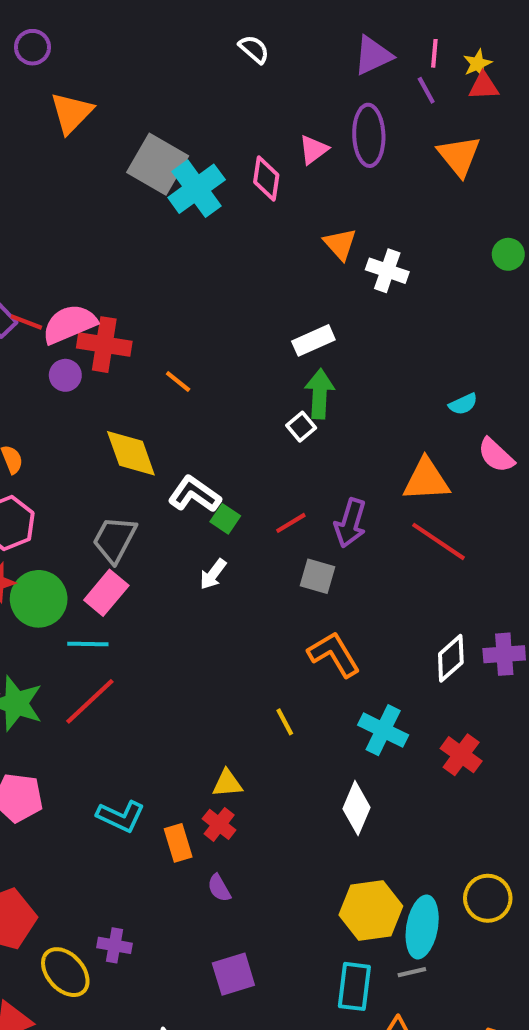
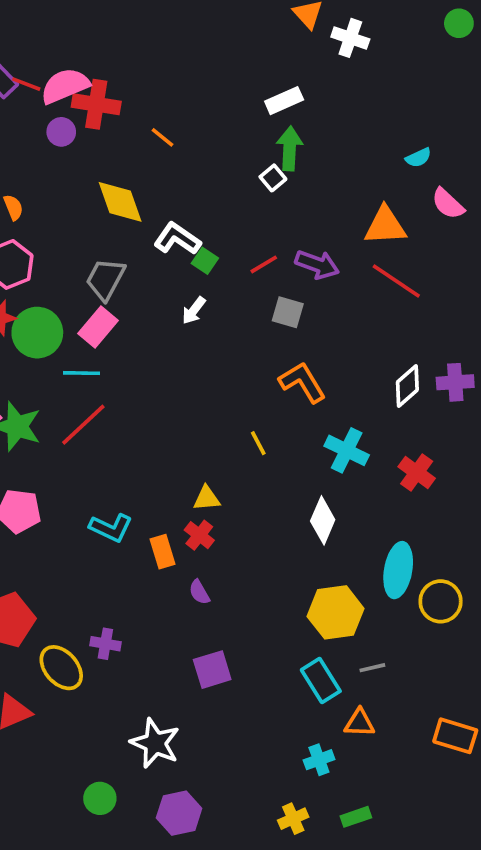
purple arrow: (350, 523) -> (317, 264), turned -87
cyan ellipse: (422, 927) -> (398, 570), moved
cyan rectangle: (354, 986) -> (321, 681), turned -39

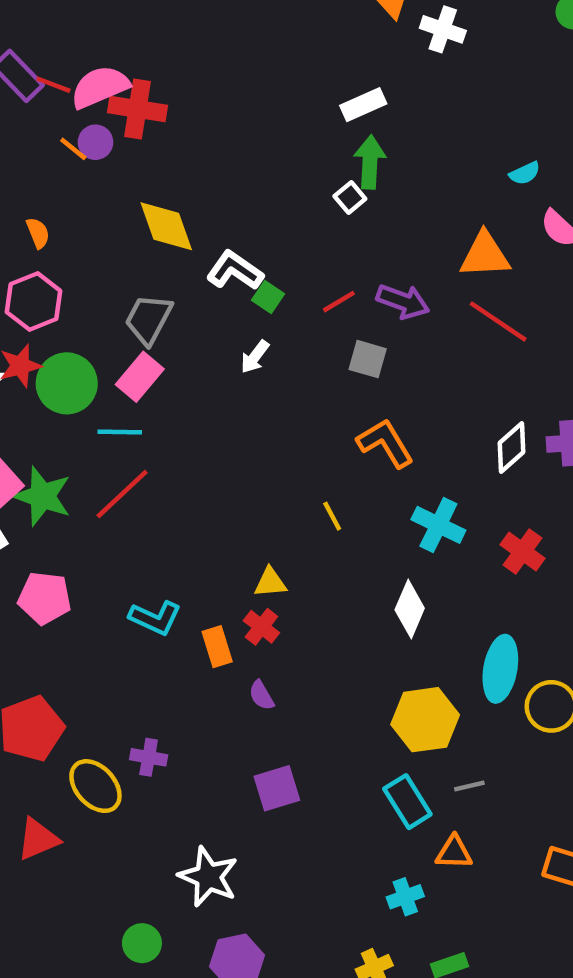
orange line: (162, 137) -> (73, 149), moved

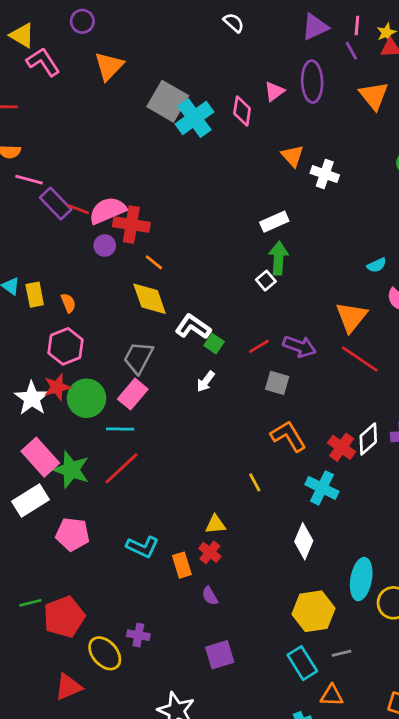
orange line: (73, 149) -> (154, 262), moved
orange triangle: (485, 255) -> (351, 317), turned -48
red cross: (522, 552) -> (342, 447), moved

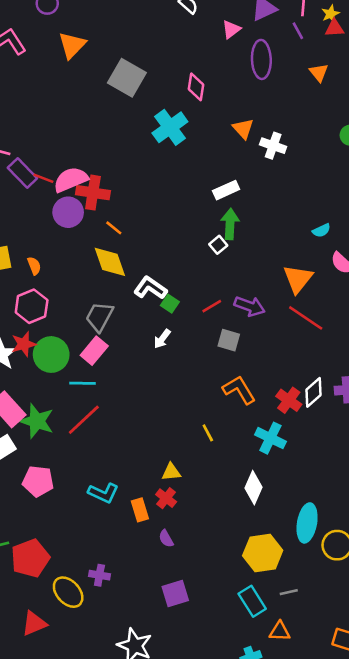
pink triangle: (274, 91) -> (231, 29), moved
orange triangle: (374, 96) -> (319, 73), size x0.7
cyan cross: (194, 118) -> (170, 127), moved
purple circle: (105, 246) -> (68, 212), size x1.5

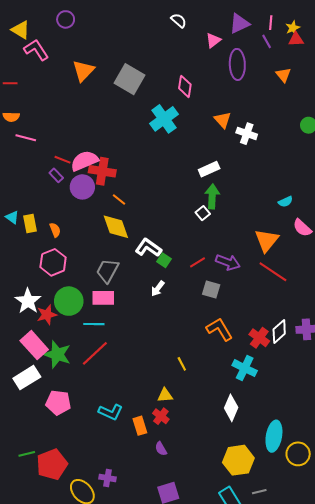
orange triangle: (72, 45) -> (83, 71), moved
purple rectangle: (22, 173) -> (56, 175), moved, size x0.6
red star: (24, 344) -> (47, 315), moved
pink rectangle: (94, 351) -> (103, 298), turned 50
yellow line: (208, 433) -> (182, 364), moved

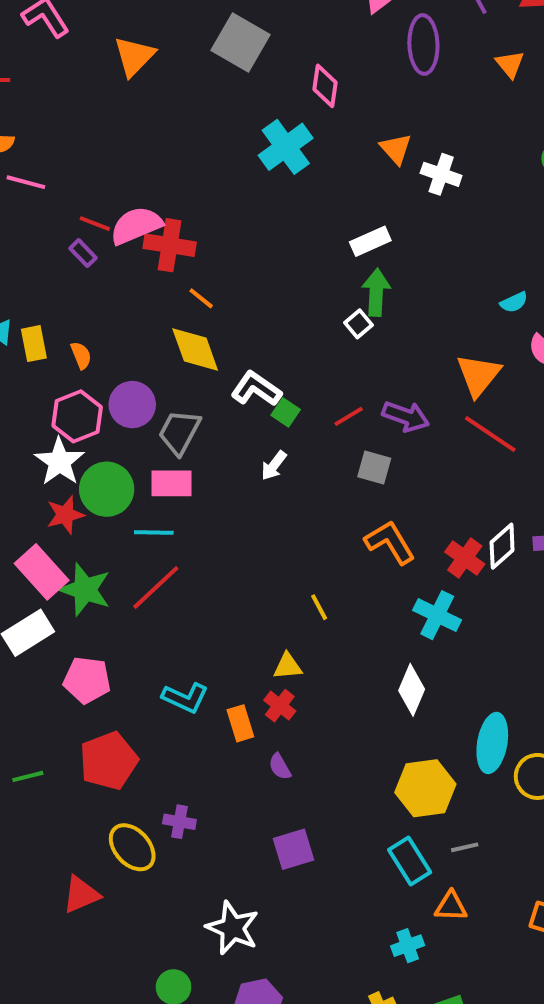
gray square: (129, 79) -> (240, 43), moved
purple circle: (82, 187) -> (132, 405), moved
white star: (28, 301) -> (59, 462), moved
red pentagon: (52, 464) -> (109, 761), moved

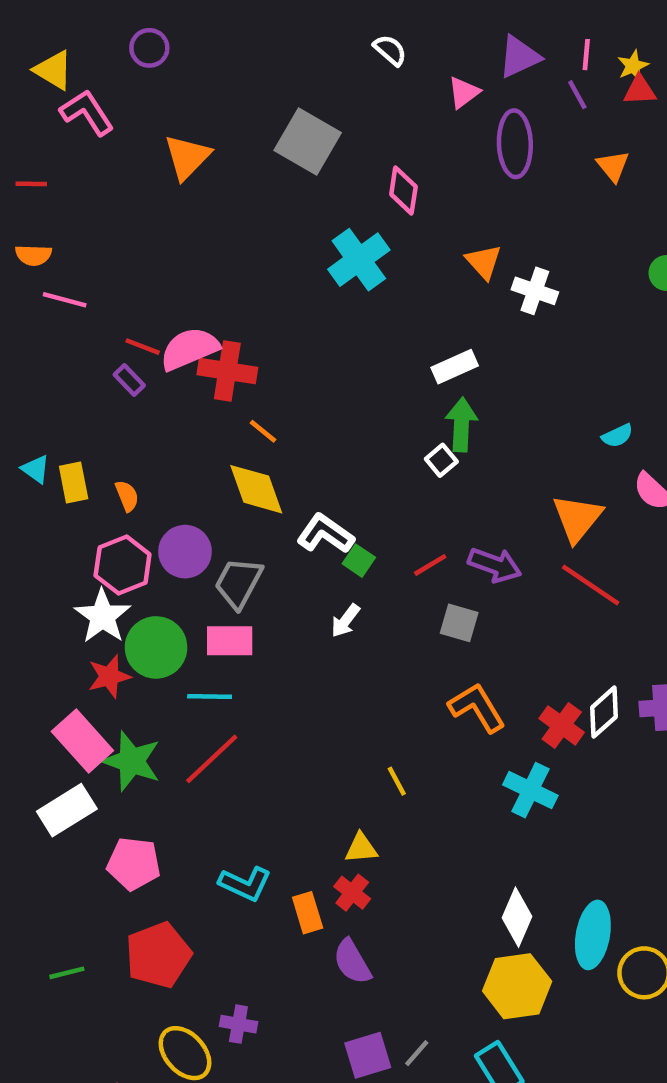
white diamond: (412, 690) -> (517, 917), moved
purple semicircle: (280, 767) -> (352, 962), size x1.5
gray line: (465, 847) -> (417, 1053), moved, turned -36

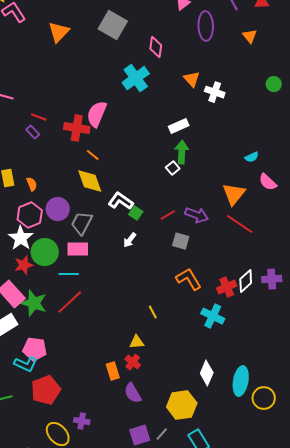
pink semicircle: (189, 349) -> (97, 114), moved, turned -44
red cross: (562, 725) -> (227, 287), turned 30
cyan L-shape: (245, 884) -> (26, 364), moved
yellow hexagon: (517, 986) -> (182, 405), moved

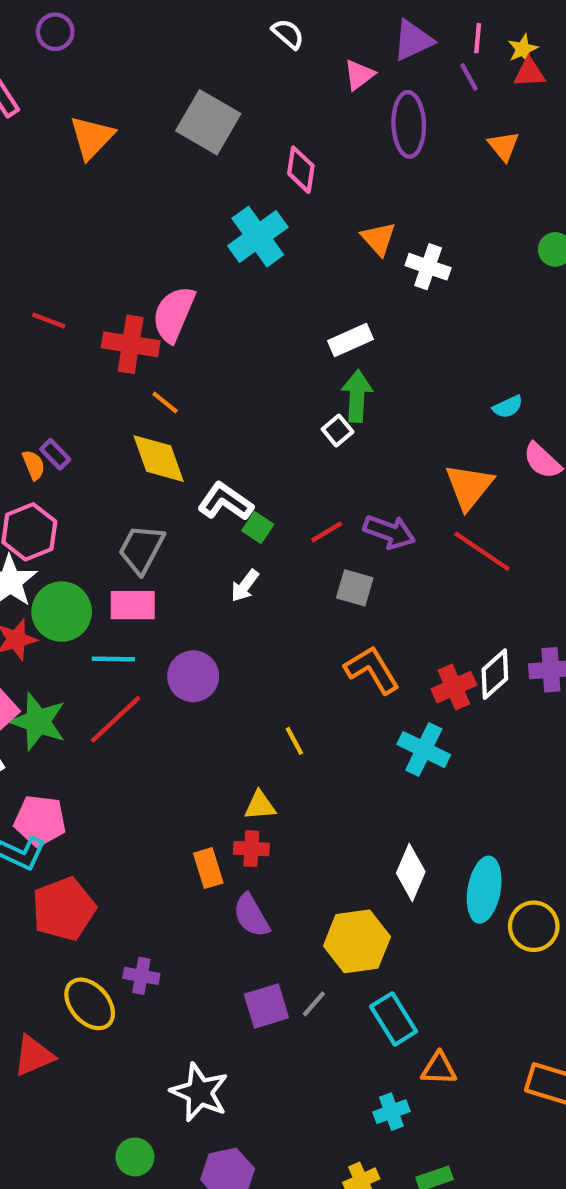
purple rectangle: (33, 132) -> (55, 454), moved
purple circle: (58, 209) -> (193, 676), moved
red cross: (133, 362) -> (251, 849), turned -35

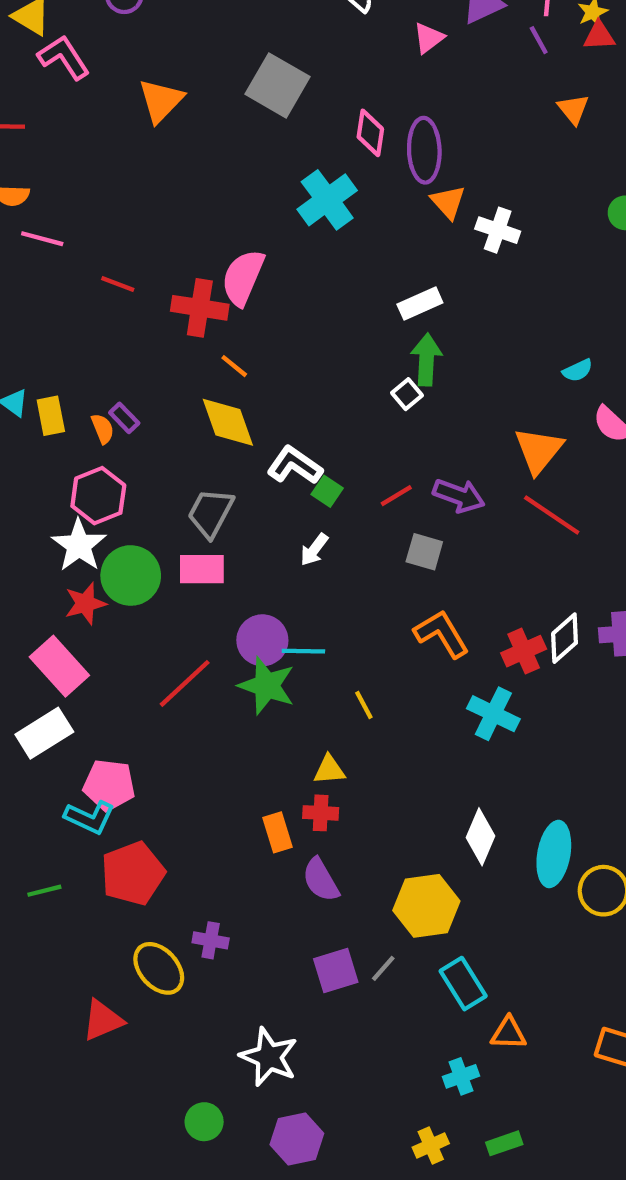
purple ellipse: (409, 124) -> (424, 150), moved
cyan line: (113, 659) -> (303, 651), moved
green star: (38, 722) -> (267, 686), moved

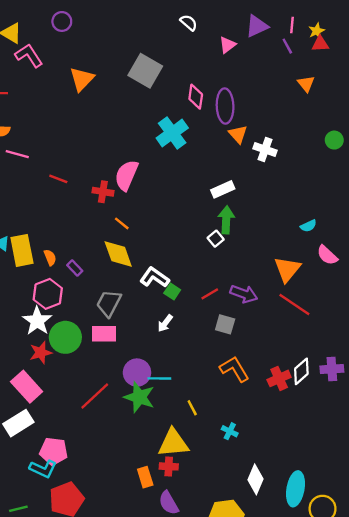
red cross: (200, 308) -> (103, 192), size x0.7
yellow rectangle: (51, 416) -> (22, 250), size x1.5
purple rectangle: (124, 418) -> (75, 268), moved
cyan cross: (493, 714) -> (230, 431), moved, size x0.6
yellow triangle: (329, 770) -> (173, 443), size x1.8

